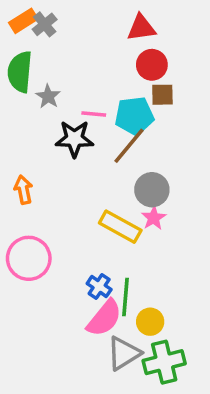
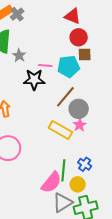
red triangle: (141, 28) -> (73, 16), turned 30
brown line: (129, 146) -> (65, 97), moved
blue cross: (99, 286) -> (85, 164), moved

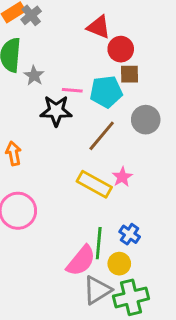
red triangle: (73, 16) -> (99, 27), moved
gray circle: (79, 109) -> (146, 120), moved

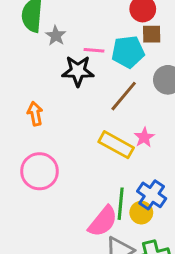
blue cross: (130, 234) -> (152, 195), size x1.4
yellow circle: (119, 264) -> (141, 213), moved

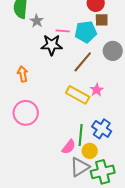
yellow circle: (141, 213) -> (90, 151), moved
pink semicircle: (103, 221) -> (69, 147), size x0.7

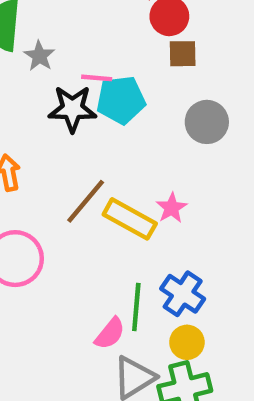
cyan pentagon: (86, 32) -> (121, 100), moved
brown line: (83, 62) -> (86, 201), moved
yellow circle: (90, 151) -> (187, 342), moved

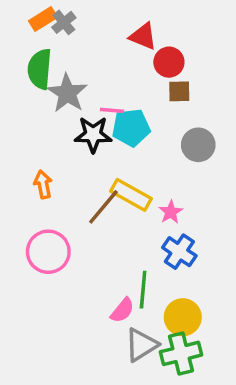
gray star: (39, 56) -> (67, 93), size x1.6
yellow rectangle: (130, 219) -> (131, 195), moved
blue cross: (183, 294) -> (179, 252), moved
yellow circle: (187, 342) -> (183, 317), size x1.4

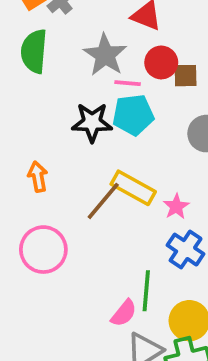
red circle: (169, 62) -> (161, 62), moved
gray star: (67, 93) -> (105, 55), moved
pink line: (112, 110) -> (128, 83), moved

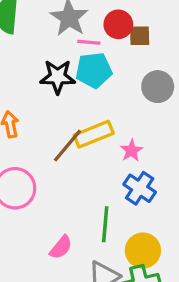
yellow rectangle: (133, 188) -> (94, 134), turned -51
pink semicircle: (124, 313) -> (61, 247), moved

